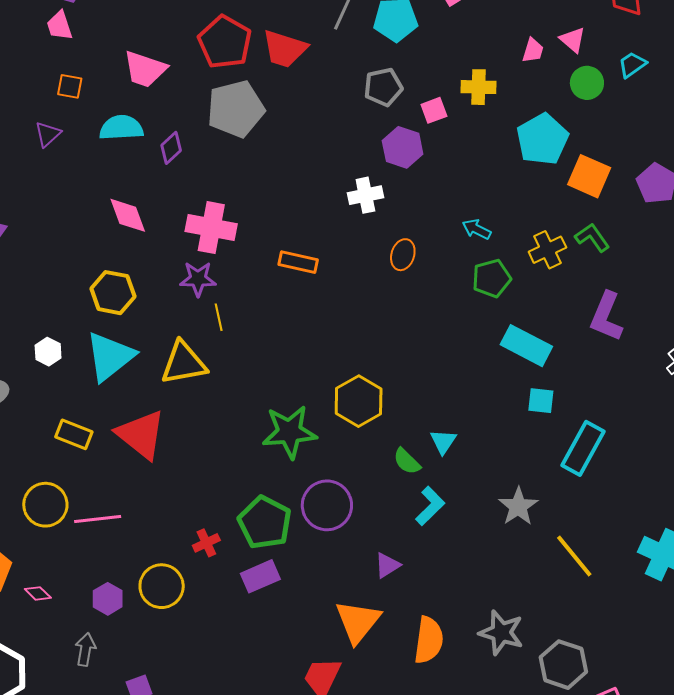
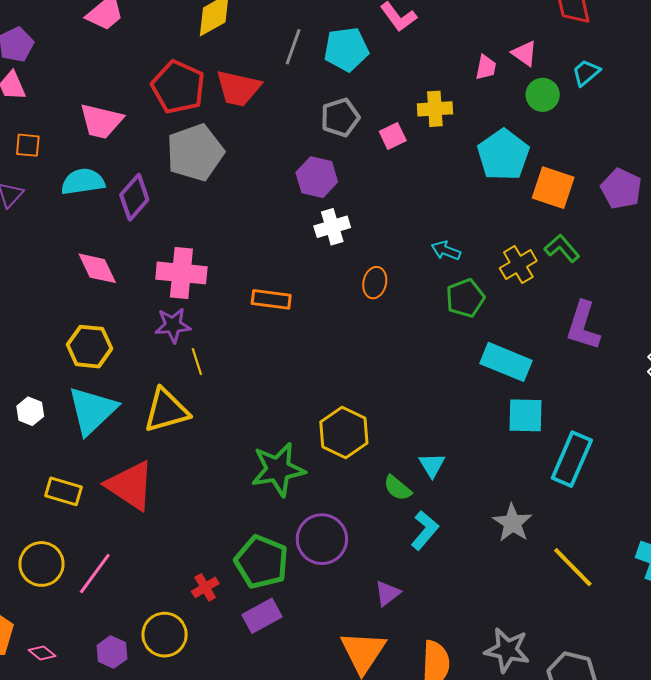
purple hexagon: (403, 147) -> (317, 177), moved
purple diamond: (171, 148) -> (134, 197), size x1.4
cyan square: (541, 401) -> (526, 415), size x1.4
pink line: (98, 519) -> (95, 573), turned -42

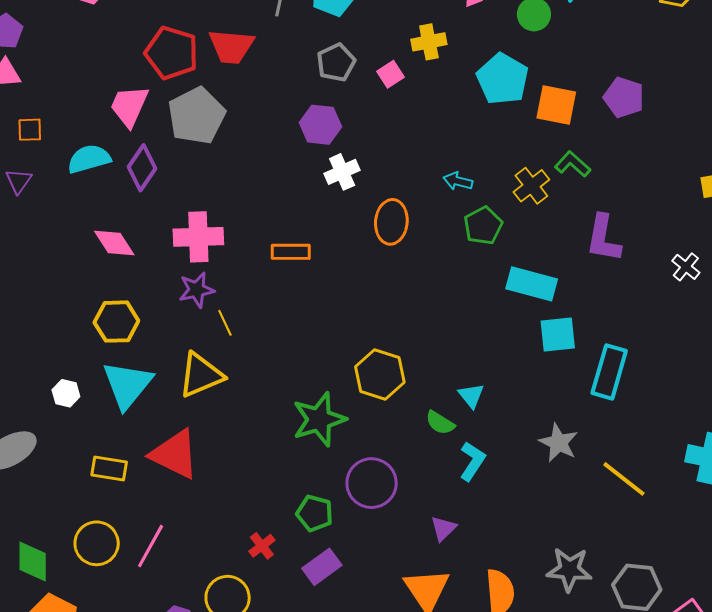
pink trapezoid: (101, 121) -> (129, 106), moved, turned 108
orange ellipse: (375, 283) -> (391, 222), size x1.4
green pentagon: (262, 562) -> (315, 513), size x0.7

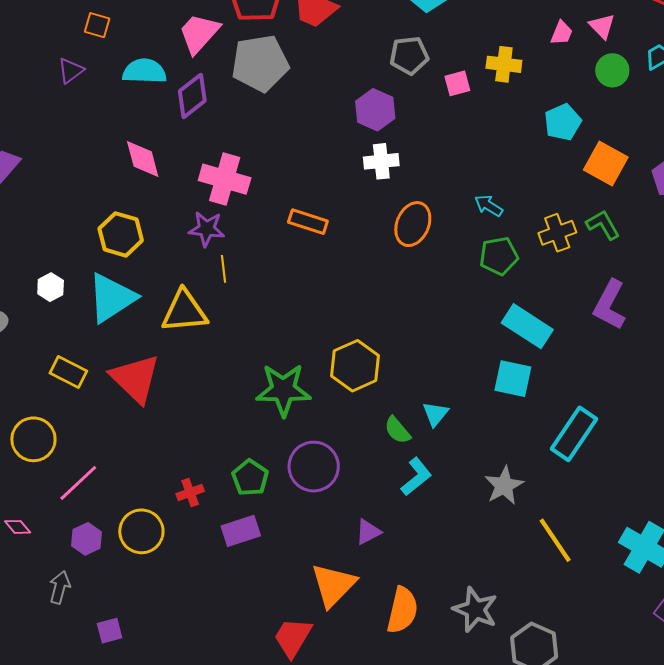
cyan pentagon: (503, 79) -> (563, 122), size x0.7
cyan square: (558, 334) -> (513, 379), moved
pink line: (151, 546) -> (78, 483), moved

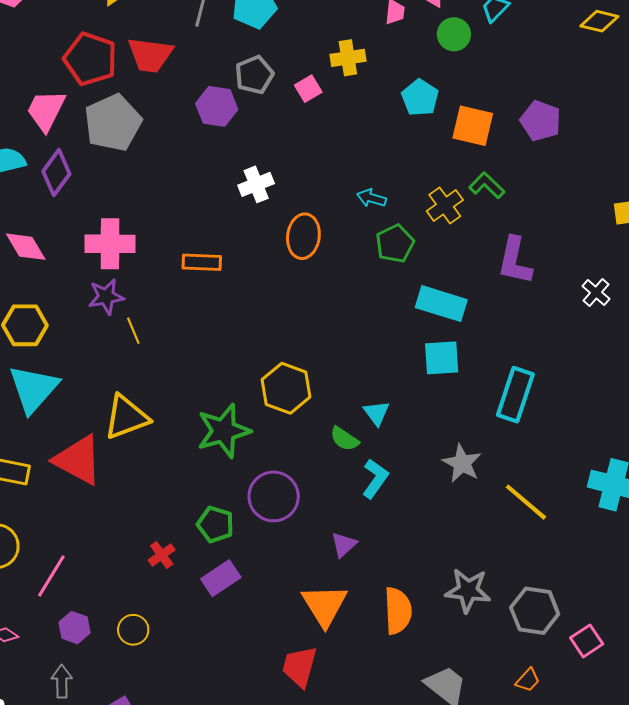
purple hexagon: (375, 110) -> (217, 106), moved
yellow triangle: (184, 311) -> (126, 417), moved
yellow circle: (141, 531) -> (133, 630), moved, size x0.7

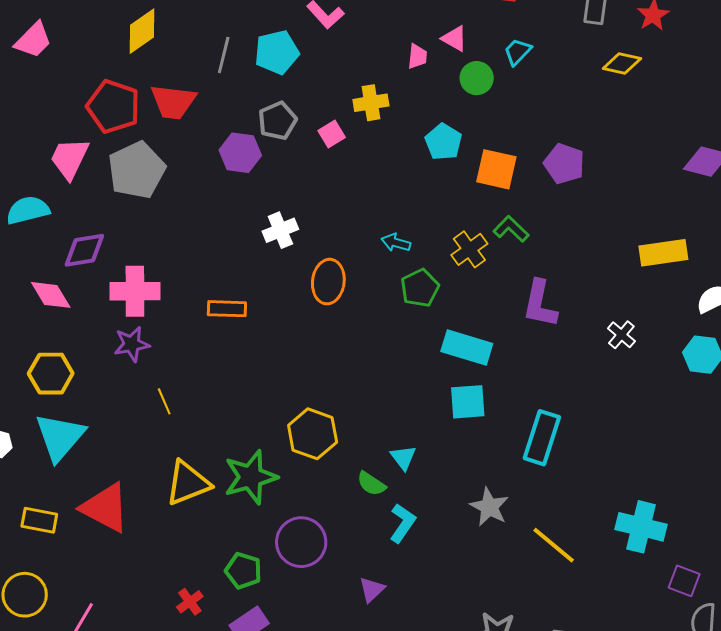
purple diamond: (56, 173) -> (84, 250), moved, turned 45
yellow line: (133, 331) -> (164, 401), moved
yellow triangle: (126, 417) -> (188, 483), moved

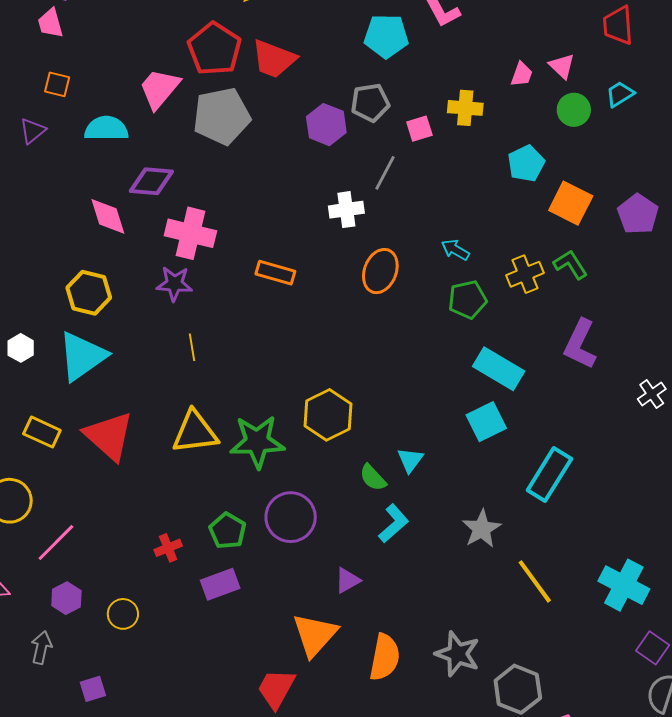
gray line: (224, 55) -> (385, 173), moved
cyan square: (468, 402) -> (486, 422), turned -36

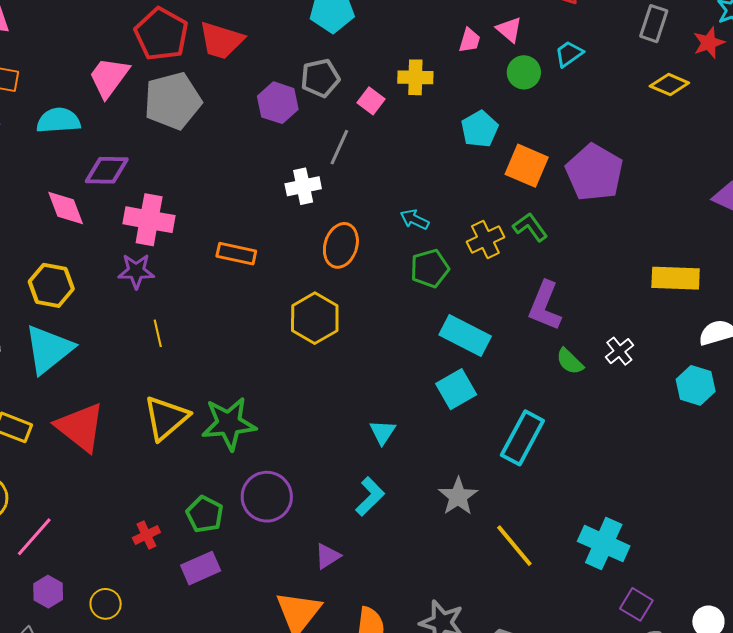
pink square: (419, 129) -> (371, 101), turned -32
purple pentagon: (638, 214) -> (594, 172), size x1.4
yellow hexagon: (328, 415) -> (315, 318), moved
yellow triangle: (195, 432) -> (166, 418), turned -30
green semicircle: (373, 478) -> (570, 361), moved

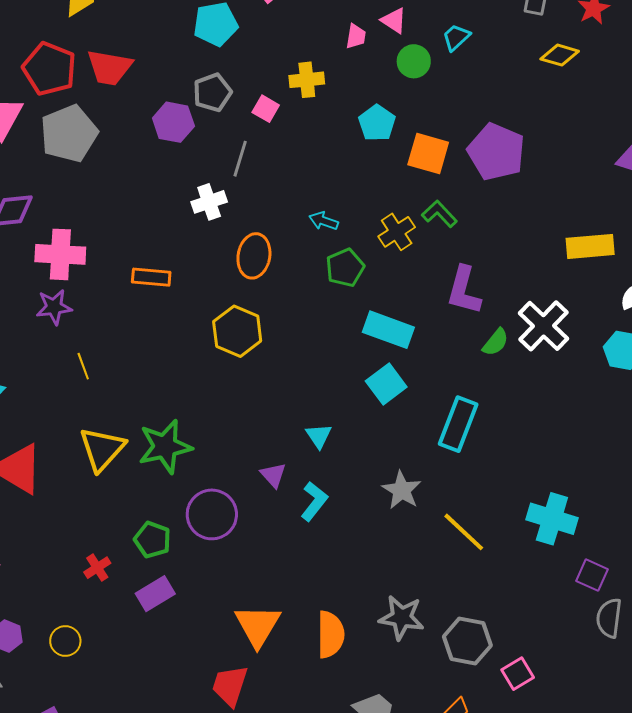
white cross: (619, 351) -> (544, 326), size x1.8
green semicircle: (570, 361) -> (496, 342), turned -88
purple triangle: (328, 556) -> (273, 475), moved, turned -32

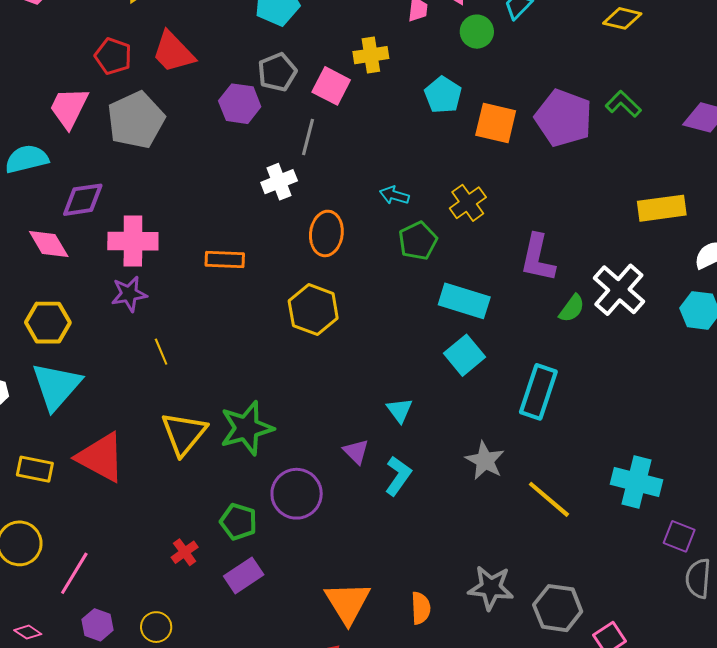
red trapezoid: (109, 68) -> (173, 52), turned 39
red pentagon: (49, 69) -> (113, 56), size x0.7
pink square: (266, 109) -> (331, 86), size x1.4
green L-shape: (439, 214) -> (623, 104), moved
orange semicircle: (331, 634) -> (421, 608), size x0.7

